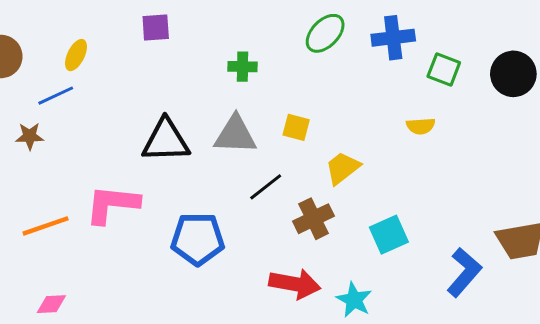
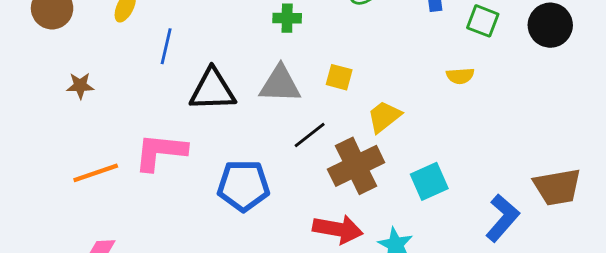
blue line: (56, 96) -> (166, 46), moved, turned -52
brown cross: (314, 219) -> (356, 166), size x1.4

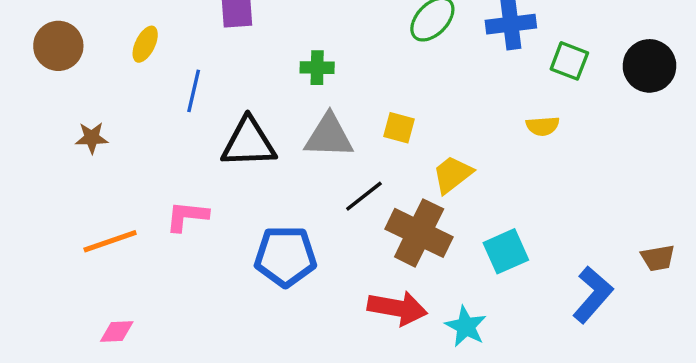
green cross: (287, 18) -> (317, 68), moved
pink L-shape: (160, 152) -> (187, 216), size x0.7
brown cross: (356, 166) -> (419, 233), turned -38
brown trapezoid: (557, 187) -> (658, 258), size x0.6

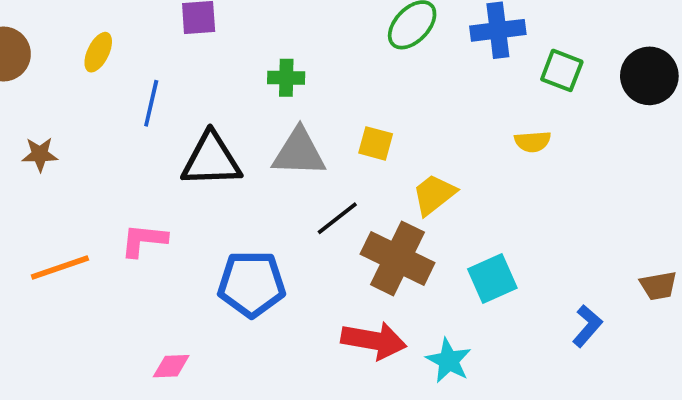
blue L-shape: (593, 295) -> (587, 326), size x0.7
pink diamond: (117, 331) -> (171, 366), moved

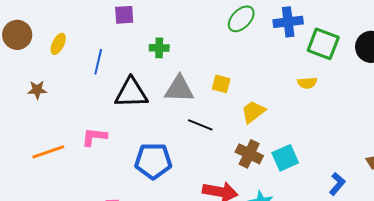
yellow ellipse: (98, 52) -> (58, 44), moved
green square: (562, 70) -> (323, 44), size x1.4
green cross: (286, 78) -> (159, 48), moved
black line: (337, 218) -> (200, 125), turned 60
brown cross: (398, 258) -> (249, 154), moved, size x0.7

